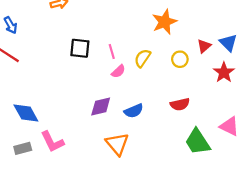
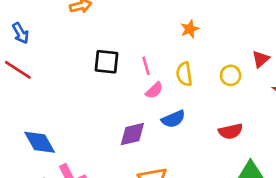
orange star: (164, 22) -> (190, 29), moved, size x0.6
yellow semicircle: (143, 58) -> (184, 74), turned -42
blue semicircle: (134, 111) -> (173, 119), moved

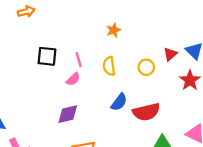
pink semicircle: (154, 90) -> (73, 79), moved
blue semicircle: (173, 119) -> (119, 102), moved, turned -30
red semicircle: (231, 131) -> (146, 112), size x1.4

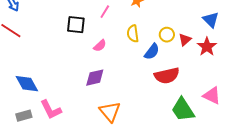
red triangle: (170, 54) -> (185, 40), moved
pink line: (79, 60) -> (105, 12), moved, turned 48
blue semicircle: (119, 102) -> (152, 52), moved

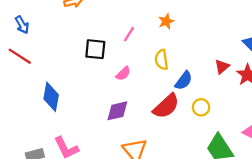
yellow circle: (167, 35) -> (201, 107), moved
red semicircle: (167, 76) -> (166, 106), moved, turned -30
blue diamond: (27, 84) -> (51, 97), moved, turned 40

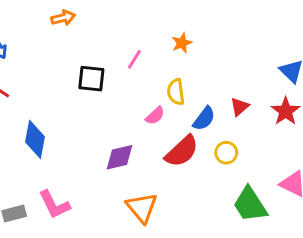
red triangle: (222, 67) -> (240, 107), moved
pink semicircle: (123, 74) -> (155, 116), moved

